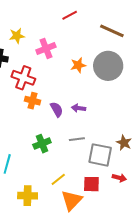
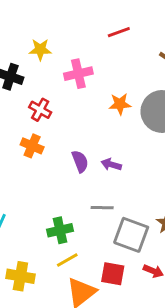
red cross: (23, 78) -> (40, 110), size x0.7
orange cross: (33, 101) -> (32, 146), moved
green cross: (42, 144) -> (60, 230), moved

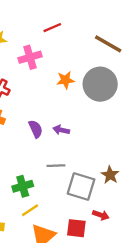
red line: (119, 32) -> (52, 28), moved
red square: (113, 274) -> (76, 228), moved

